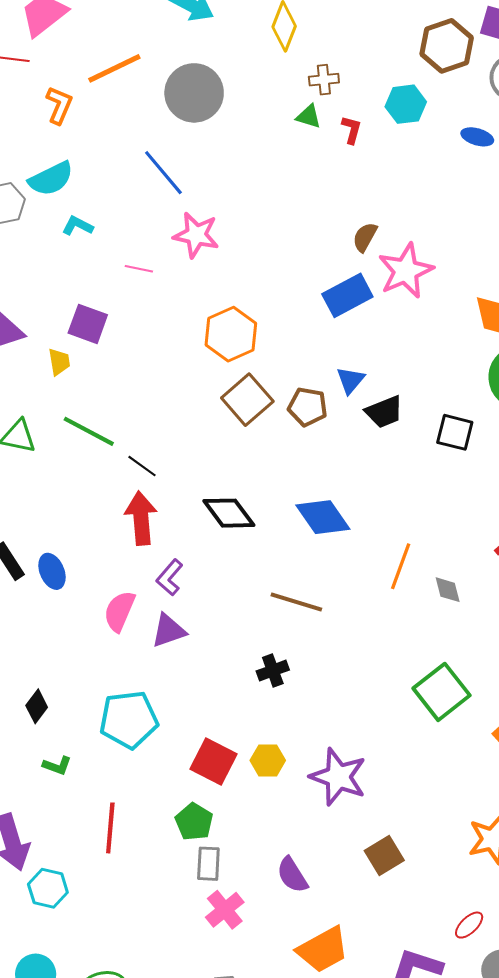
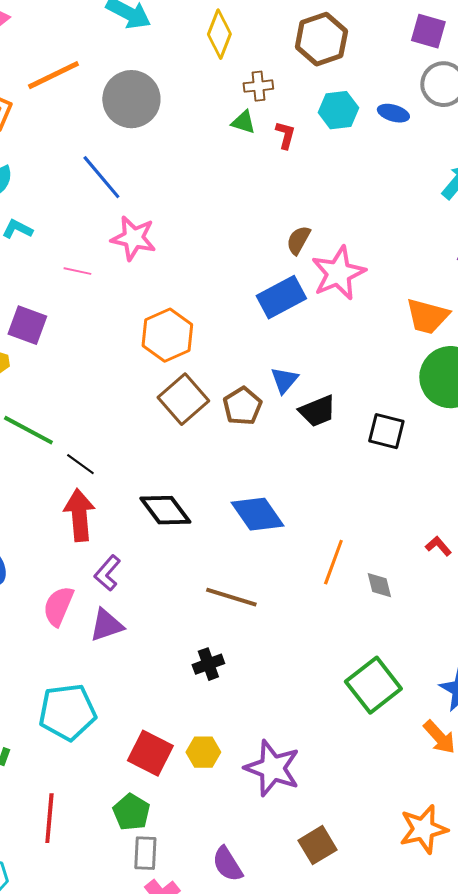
brown hexagon: (447, 46) -> (321, 39), moved
blue ellipse: (477, 137) -> (393, 113), moved
brown pentagon: (308, 407) -> (242, 406), turned 30

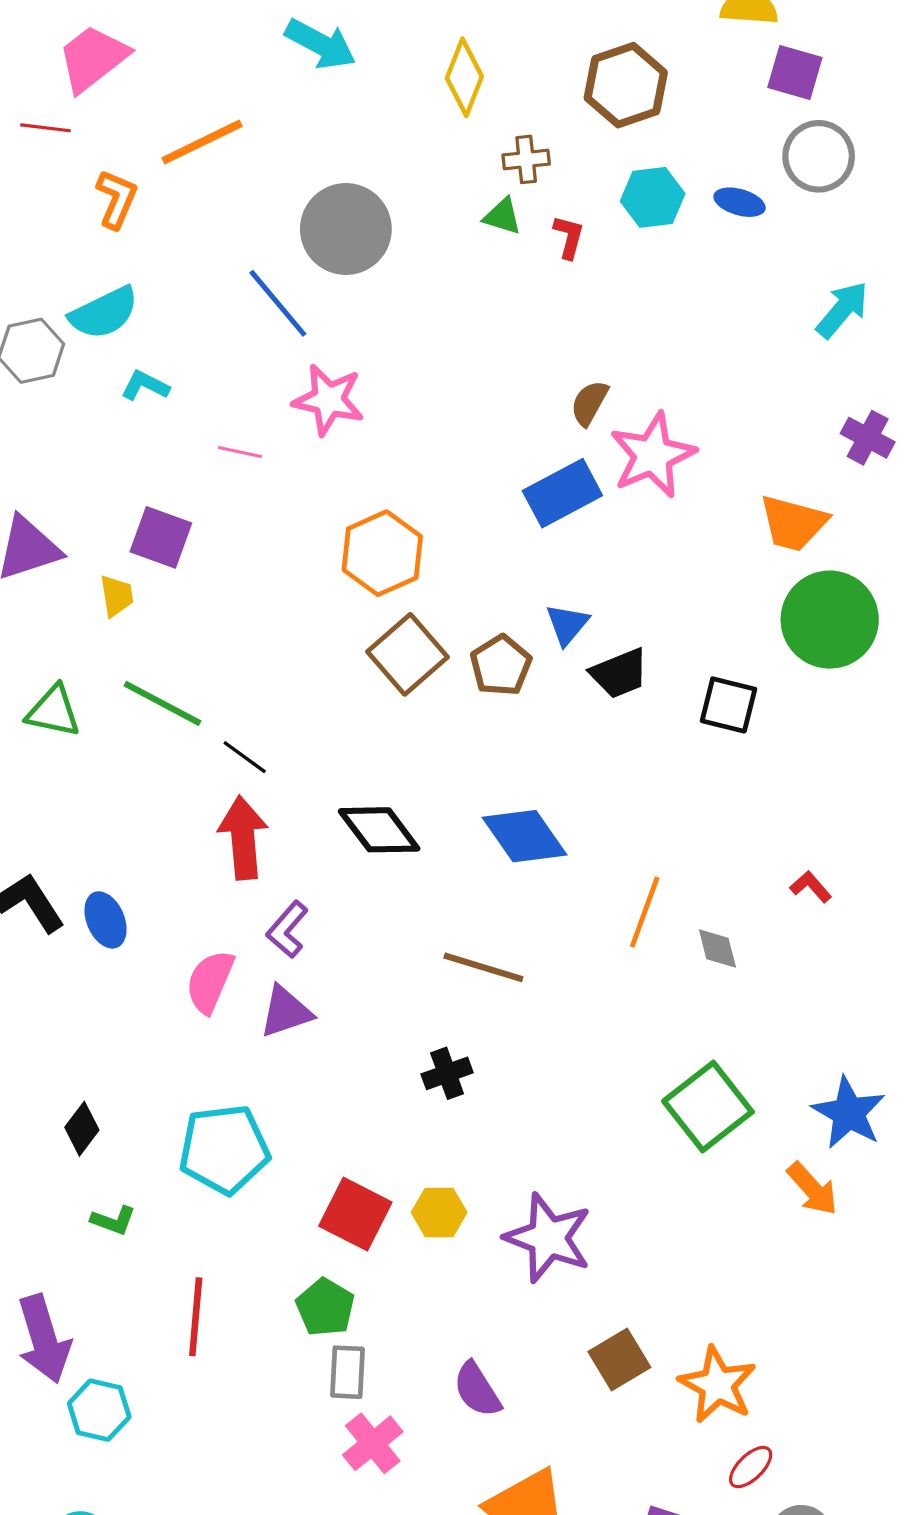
gray circle: (131, 99) -> (346, 229), moved
orange star: (423, 829) -> (717, 1385), moved, turned -30

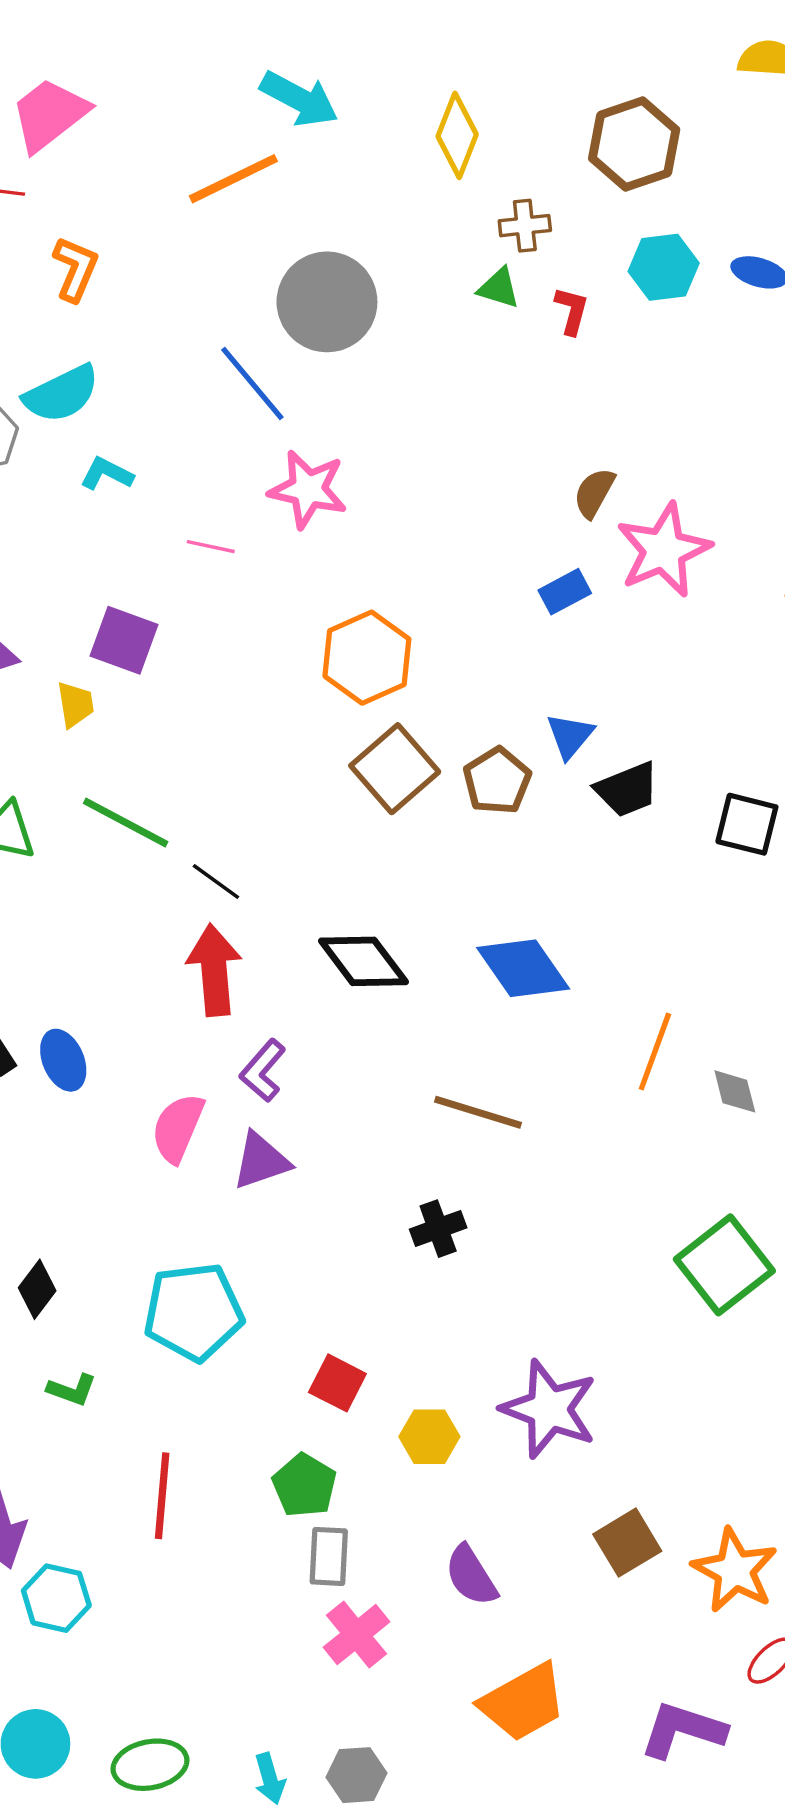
orange line: (202, 142) -> (233, 179), moved
blue rectangle: (562, 493) -> (565, 592), size x0.6
yellow hexagon: (439, 1212) -> (429, 1437), moved
red square: (355, 1214) -> (337, 1383), size x0.7

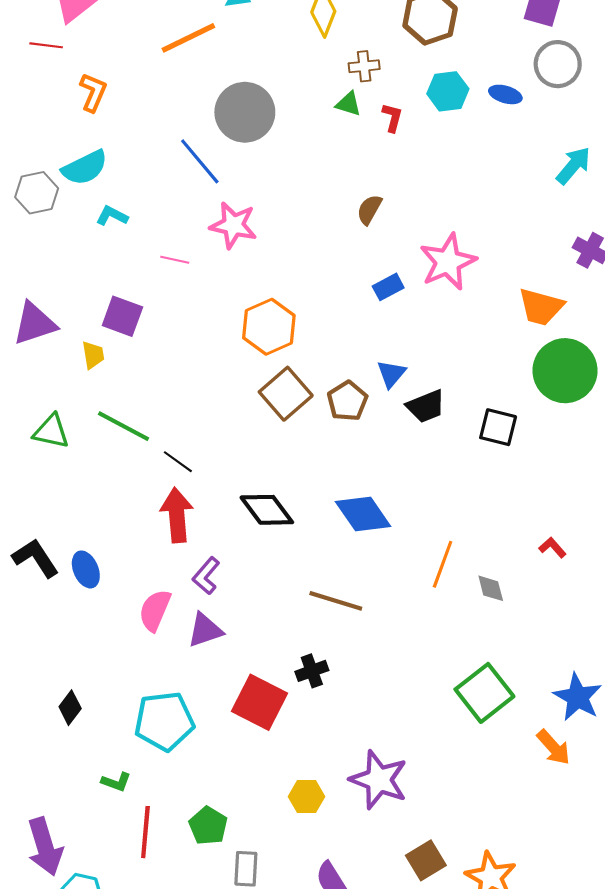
brown semicircle: (594, 493) -> (369, 210), moved
red square: (337, 1383) -> (259, 702), moved, size x1.6
green L-shape: (72, 1390) -> (116, 782), moved
green pentagon: (304, 1485) -> (208, 826), moved

